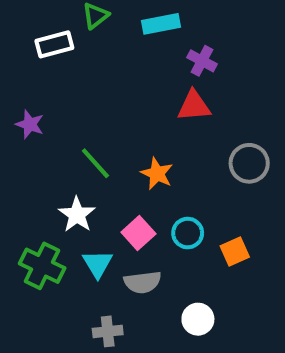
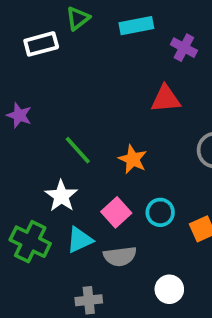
purple cross: (202, 61) -> (184, 48), moved
cyan triangle: (97, 264) -> (80, 240), turned 36

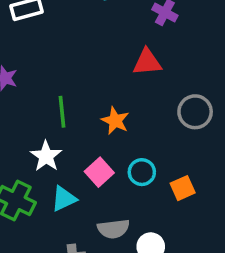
green line: (78, 150) -> (62, 112), turned 36
gray semicircle: (120, 256) -> (113, 229), moved

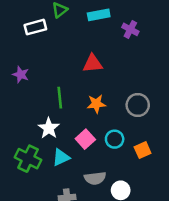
red triangle: (147, 62) -> (93, 64), moved
gray circle: (195, 112) -> (138, 105), moved
orange star: (115, 121) -> (96, 104), turned -30

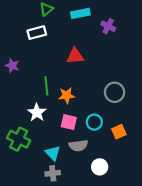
white rectangle: (35, 27) -> (37, 33), moved
orange star: (96, 104) -> (67, 95), moved
pink square: (85, 139) -> (69, 122), turned -35
cyan triangle: (61, 157) -> (53, 153), moved, turned -49
gray semicircle: (95, 178) -> (78, 146), moved

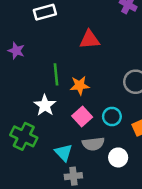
pink square: (69, 122) -> (82, 117), turned 35
white circle: (100, 167) -> (118, 157), moved
gray cross: (53, 173) -> (73, 176), moved

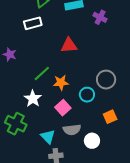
green line: (56, 74) -> (42, 73), turned 54
cyan circle: (112, 117) -> (87, 95), moved

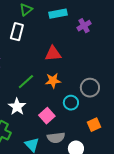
purple cross: (100, 17) -> (84, 26), turned 32
white rectangle: (33, 23) -> (17, 32), turned -60
orange star: (61, 83) -> (53, 81), moved

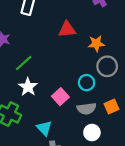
orange star: (53, 81) -> (96, 44), moved
green line: (26, 82) -> (24, 63), moved
gray semicircle: (56, 138) -> (87, 109), moved

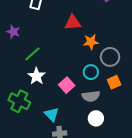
orange star: (96, 44) -> (91, 42), moved
orange square: (111, 106) -> (114, 82), moved

